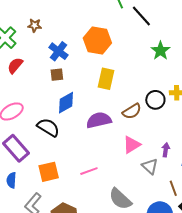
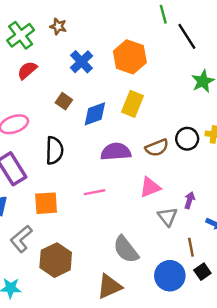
brown square: (57, 75) -> (64, 101), moved, turned 32
blue diamond: (66, 103) -> (95, 114), moved
black semicircle: (48, 127) -> (54, 150), turned 50
pink line: (89, 171) -> (94, 192), moved

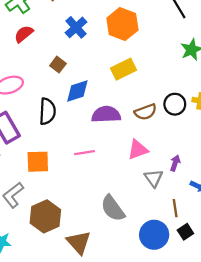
yellow rectangle: (132, 104) -> (124, 69), turned 40
blue diamond: (95, 114) -> (77, 91), moved
brown triangle: (109, 286) -> (79, 242), moved, turned -50

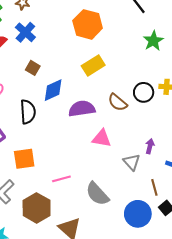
blue cross: (76, 27) -> (25, 32), moved
brown semicircle: (146, 112) -> (118, 102), turned 66
pink triangle: (138, 150) -> (102, 138), moved, turned 36
pink line: (84, 153) -> (61, 179), moved

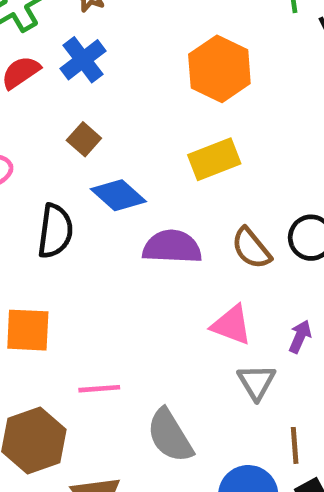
blue diamond: (53, 90) -> (118, 195), turned 55
pink triangle: (102, 138) -> (232, 325), moved
purple arrow: (150, 146) -> (300, 336), moved

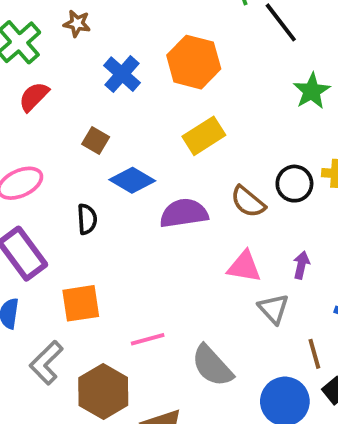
blue cross: (83, 60) -> (122, 74), moved
black semicircle: (55, 231) -> (87, 219), size x0.7

